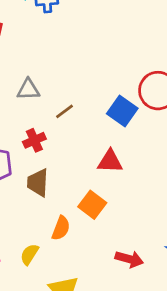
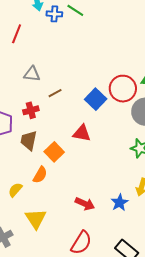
orange square: (92, 205) -> (54, 152), moved

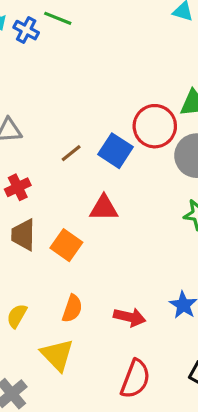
blue cross: (54, 14) -> (26, 30), turned 35
brown line: (55, 93) -> (71, 153), moved
orange semicircle: (40, 175) -> (72, 309), moved

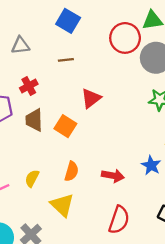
blue square: (116, 151) -> (68, 21), moved
brown line: (71, 153) -> (66, 60), turned 35
red triangle: (104, 208) -> (91, 98), turned -35

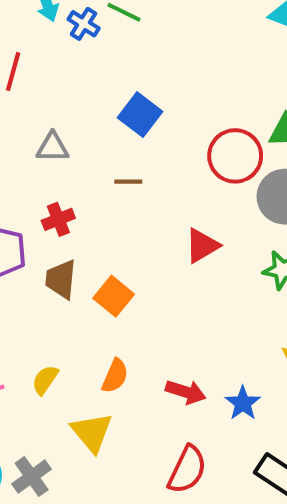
red triangle: (91, 98) -> (202, 246), moved
blue star: (151, 165) -> (243, 403), moved

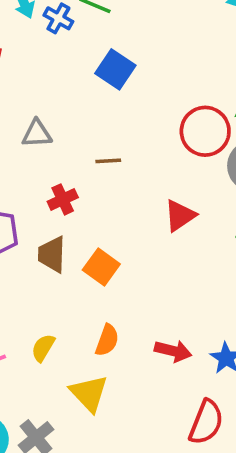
blue square: (140, 115) -> (115, 69), moved
red cross: (58, 219) -> (63, 199), moved
red semicircle: (187, 470) -> (206, 422), moved

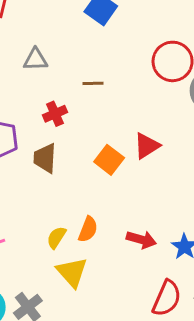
red triangle: (180, 216) -> (147, 146), moved
orange square: (101, 267) -> (109, 160), moved
yellow semicircle: (43, 348) -> (56, 237), moved

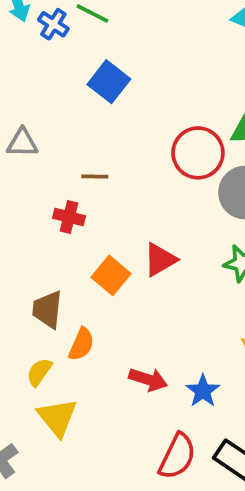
red cross: (55, 114) -> (69, 217), moved, turned 35
brown trapezoid: (45, 158) -> (47, 309), moved
orange semicircle: (88, 229) -> (81, 344), moved

